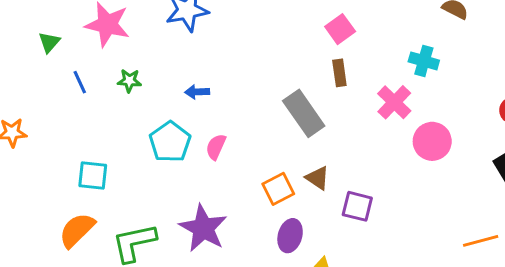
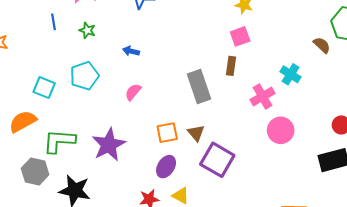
cyan pentagon: (170, 142) -> (84, 76), moved
purple square: (357, 206) -> (217, 160), size x1.5

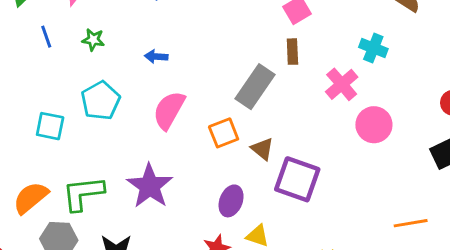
gray rectangle: (199, 86) -> (255, 87), turned 64
pink semicircle: (133, 92) -> (169, 110), size x1.6
orange semicircle: (23, 121) -> (31, 198), moved
orange square: (167, 133) -> (224, 133), moved

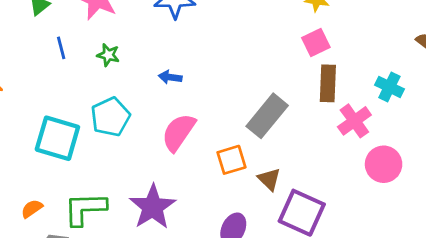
brown rectangle: (292, 52) -> (328, 83), moved, size x1.4
cyan square: (50, 126) -> (57, 138), size x1.5
orange semicircle: (31, 198) -> (32, 209), size x0.6

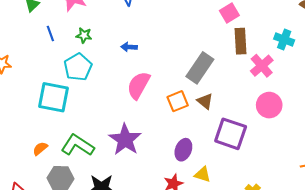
cyan pentagon: (110, 117) -> (78, 67), moved
pink circle: (384, 164) -> (269, 105), moved
brown triangle: (269, 179) -> (205, 101), moved
green L-shape: (85, 209) -> (78, 145), turned 40

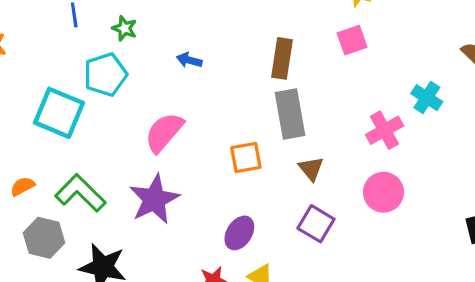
brown rectangle: (241, 41) -> (282, 58), moved
gray rectangle: (200, 68) -> (290, 114), turned -56
pink semicircle: (138, 85) -> (164, 132), moved
brown triangle: (205, 101) -> (311, 169), moved
purple square: (231, 134) -> (316, 224), size x0.7

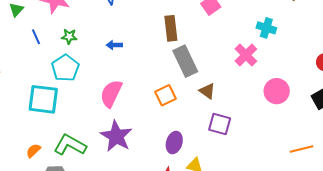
pink circle: (383, 192) -> (277, 91), moved

